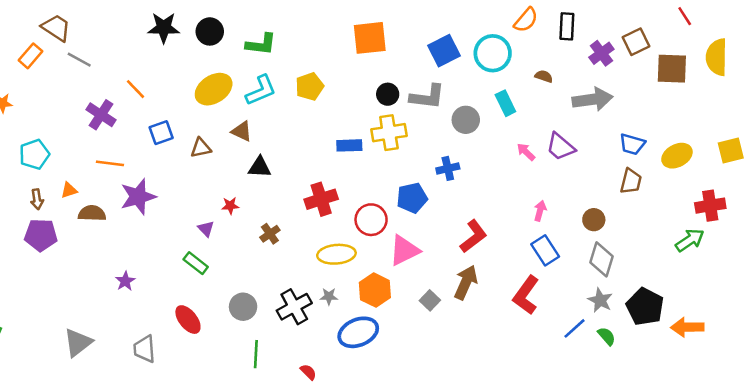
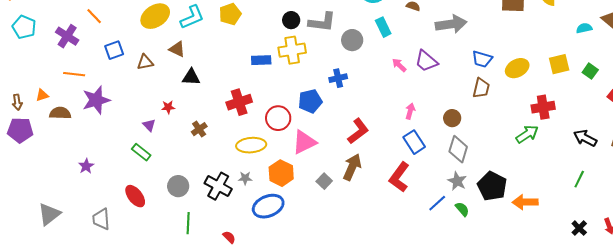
cyan pentagon: (34, 154) -> (24, 27), moved, turned -30
black cross: (294, 307) -> (218, 186), turned -32

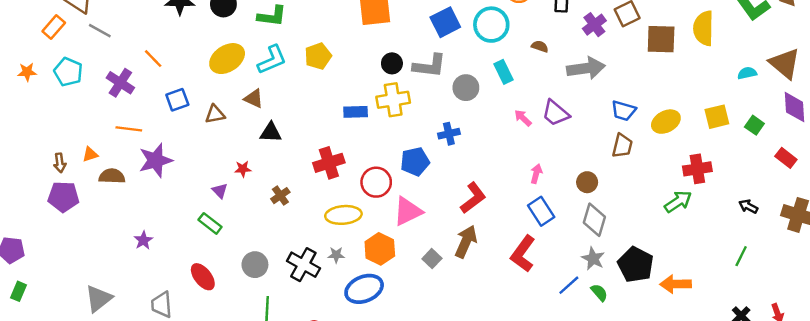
black arrow: (585, 138) -> (748, 206), size x0.7

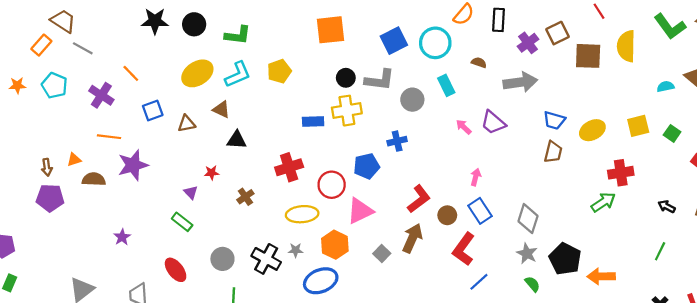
brown circle: (587, 182) -> (447, 215), moved
blue line: (569, 285) -> (479, 282), moved

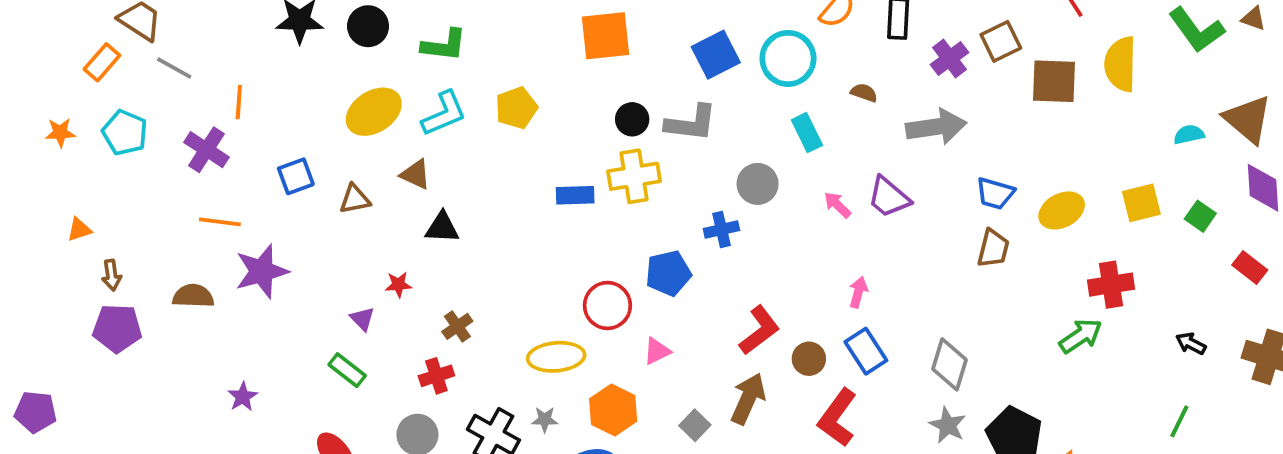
orange line: (131, 73) -> (239, 102), moved, turned 48
gray circle: (412, 100) -> (758, 184), moved
orange triangle: (74, 160) -> (79, 229), moved
red cross: (289, 167) -> (436, 376), moved, size x0.7
pink triangle: (360, 211) -> (657, 351), size x0.6

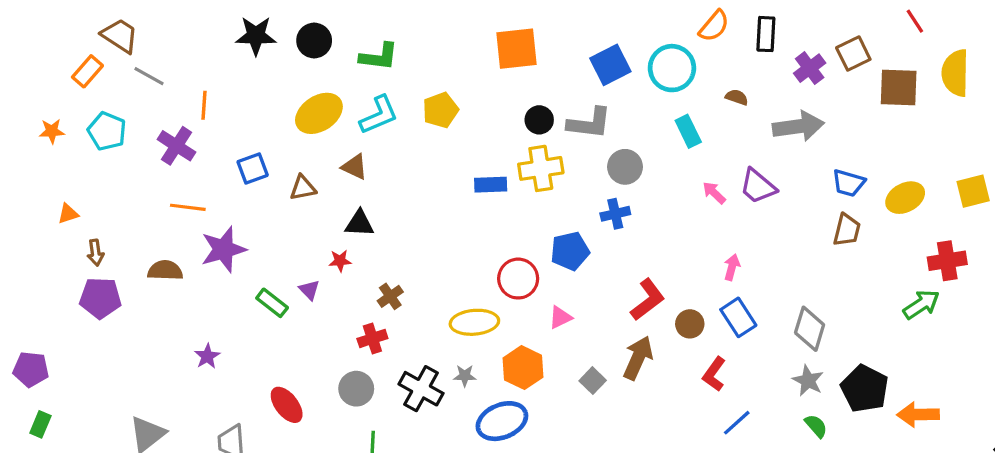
gray circle: (758, 184) -> (625, 167), moved
black triangle: (442, 228) -> (359, 224), moved
green rectangle: (347, 370) -> (272, 303), moved
red L-shape: (837, 418) -> (714, 374), size x0.7

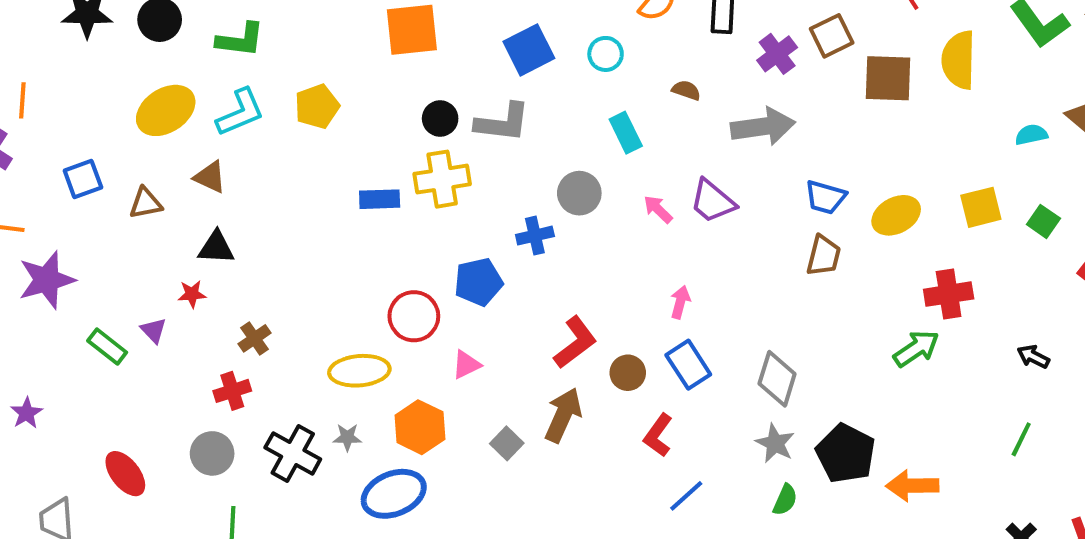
cyan circle: (672, 68) -> (606, 54), size x0.6
gray circle: (625, 167) -> (579, 193), moved
green semicircle: (816, 426) -> (785, 500), turned 65

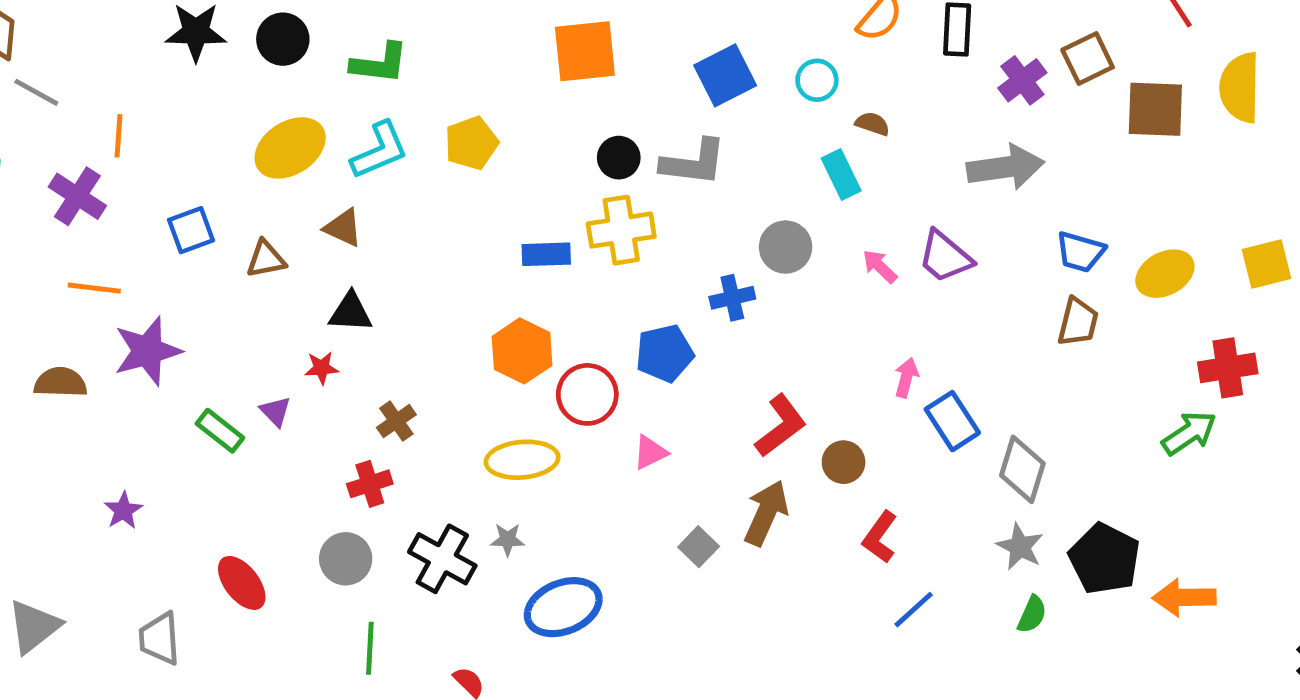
brown semicircle: (686, 90) -> (873, 124), moved
blue rectangle: (688, 365) -> (952, 421), moved
orange hexagon: (420, 427) -> (522, 351), moved

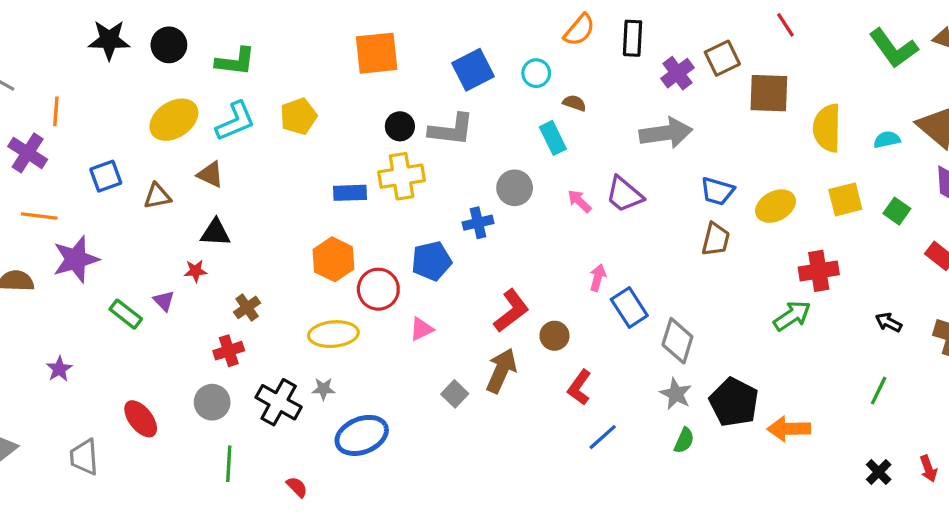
yellow semicircle: (1240, 88) -> (827, 128), moved

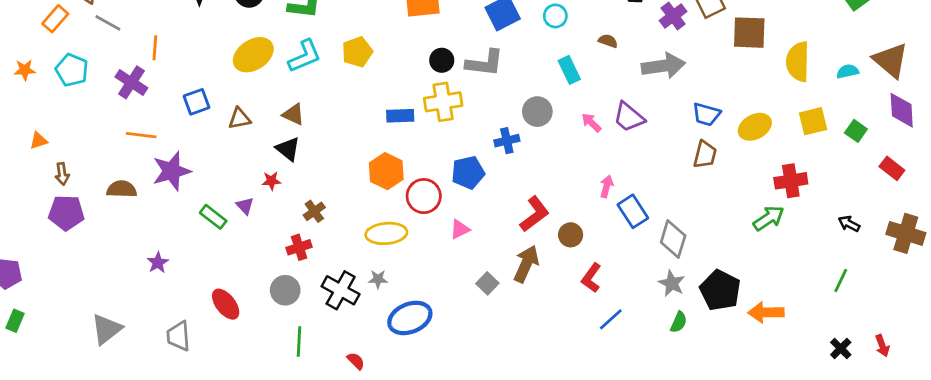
brown semicircle: (574, 103) -> (608, 41), moved
brown triangle: (210, 175) -> (293, 114), moved
black triangle: (215, 233) -> (288, 149), turned 36

